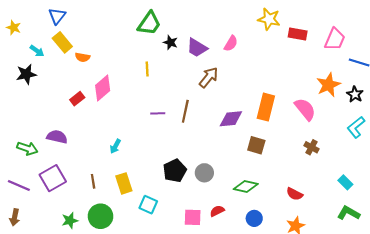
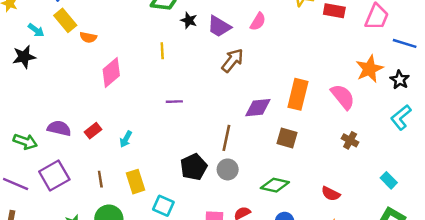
red rectangle: (77, 99) -> (93, 131), moved
brown line: (185, 111) -> (226, 138), moved

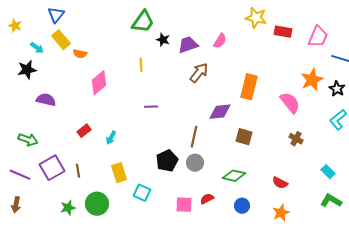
purple trapezoid: (219, 26) -> (188, 45), turned 130
orange rectangle: (298, 94) -> (249, 87), moved
purple semicircle: (59, 128) -> (46, 100), moved
brown line: (100, 179) -> (78, 171), moved

